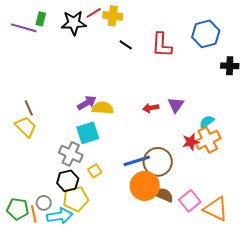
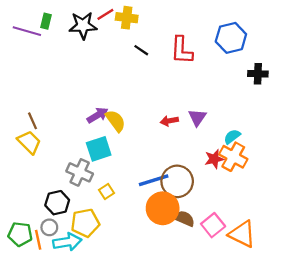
yellow semicircle: (103, 108) -> (115, 121), turned 50
orange cross: (208, 140) -> (233, 157), turned -35
black hexagon: (68, 181) -> (57, 203), moved

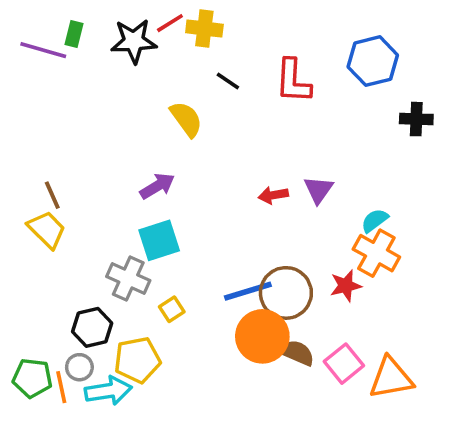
yellow semicircle: (115, 121) -> (186, 119), moved
red star: (214, 159) -> (346, 286), moved
orange triangle: (242, 234) -> (391, 378), turned -36

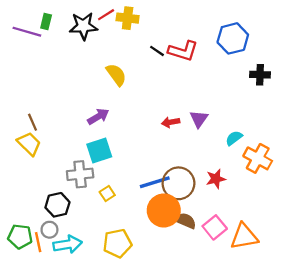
black line: (228, 81) -> (157, 51), moved
red L-shape: (293, 81) -> (183, 51), turned -76
orange cross: (376, 253) -> (258, 158), moved
gray cross: (128, 278) -> (80, 174), turned -30
yellow pentagon: (137, 360) -> (117, 243), moved

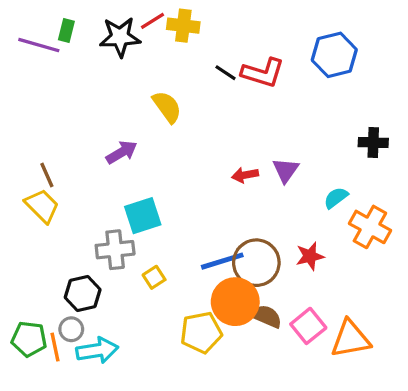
black cross: (260, 75) -> (373, 143), moved
purple arrow: (98, 117) -> (122, 152), moved
yellow pentagon: (117, 243) -> (201, 332), moved

